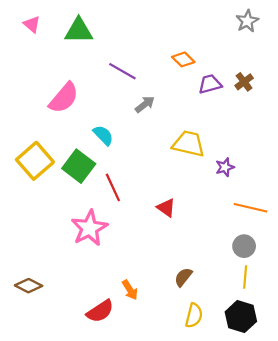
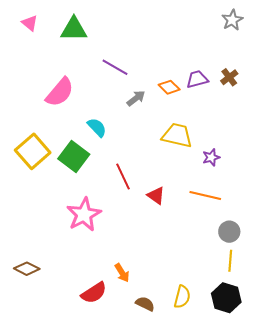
orange diamond: (183, 59) -> (169, 87), moved
red line: (113, 187) -> (123, 176), moved
orange line: (250, 208) -> (205, 196), moved
brown semicircle: (183, 277) -> (145, 304), moved, turned 78

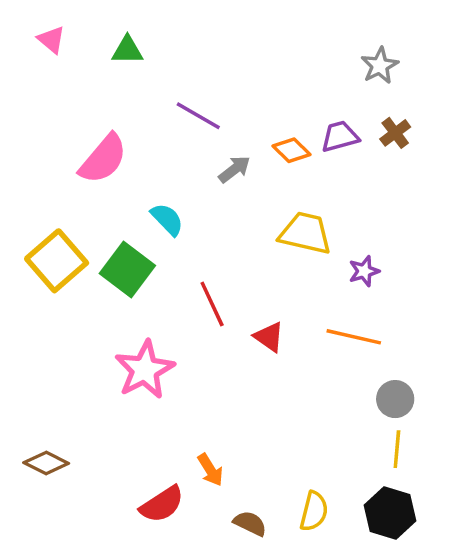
gray star: (232, 20) -> (380, 66), moved
green triangle: (74, 29) -> (127, 50), size x0.7

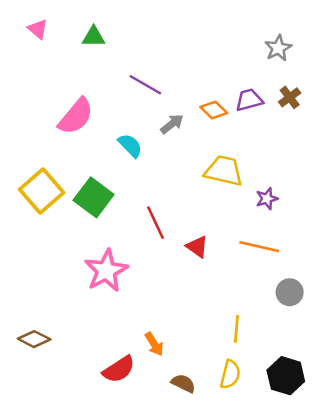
cyan semicircle: (167, 219) -> (130, 145), moved
yellow line: (397, 449) -> (236, 329), moved

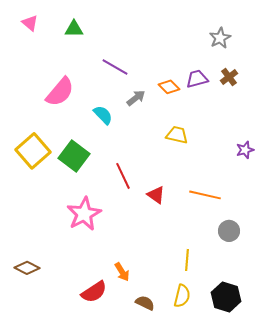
yellow trapezoid: (224, 171) -> (177, 135), size x0.7
purple star: (267, 199) -> (245, 150), moved

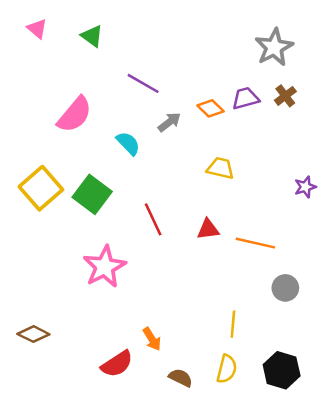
green triangle: (74, 29) -> (92, 36), turned 36
gray star: (220, 38) -> (274, 47), size x1.4
red triangle: (156, 195) -> (208, 229), moved, turned -42

